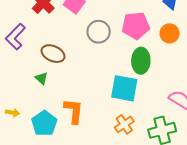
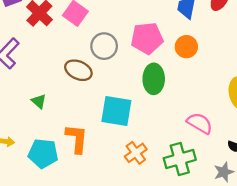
brown ellipse: (53, 54) -> (78, 70), moved
cyan square: (124, 88) -> (116, 111), moved
cyan pentagon: (44, 123) -> (43, 153), turned -30

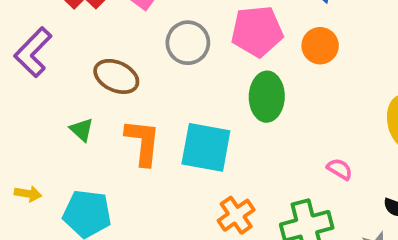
brown ellipse: (78, 70) -> (116, 76), moved
pink semicircle: (200, 123) -> (340, 169), size x0.6
orange L-shape: (77, 139) -> (143, 142), moved

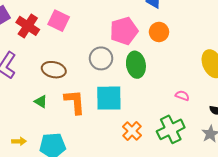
gray circle: (188, 43) -> (101, 58), moved

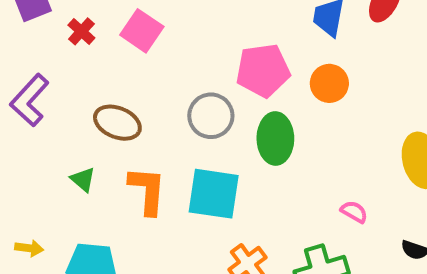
red cross: (28, 26) -> (81, 31), size x0.6

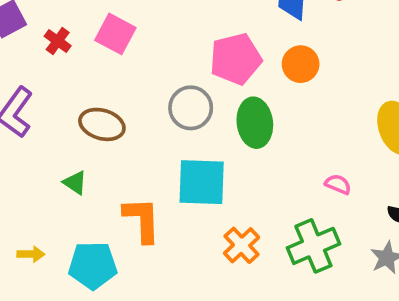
orange L-shape: (147, 190) -> (142, 220), moved

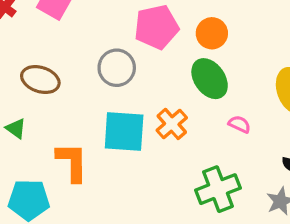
green ellipse: (255, 123) -> (210, 79), moved, turned -30
pink semicircle: (338, 184) -> (239, 124), moved
orange cross: (242, 245) -> (172, 124), moved

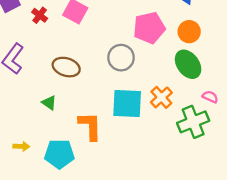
green cross: (218, 189) -> (193, 122), moved

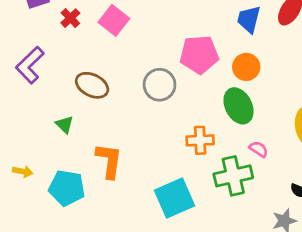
orange cross: (161, 97) -> (200, 140), turned 30
cyan square: (127, 103) -> (174, 198), moved, turned -36

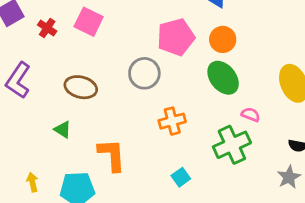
orange cross: (200, 140) -> (172, 121), moved
yellow arrow: (23, 171) -> (32, 182), turned -102
cyan square: (174, 198) -> (181, 177), size x0.5

